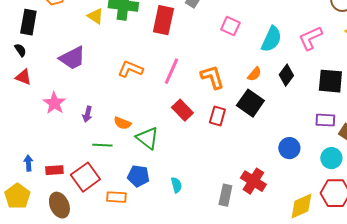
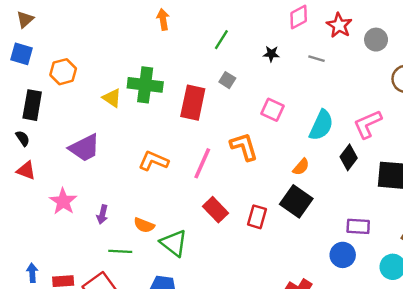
black diamond: (286, 75) -> (349, 157), moved
orange L-shape: (212, 77) -> (244, 147), moved
purple rectangle: (325, 120) -> (358, 226), moved

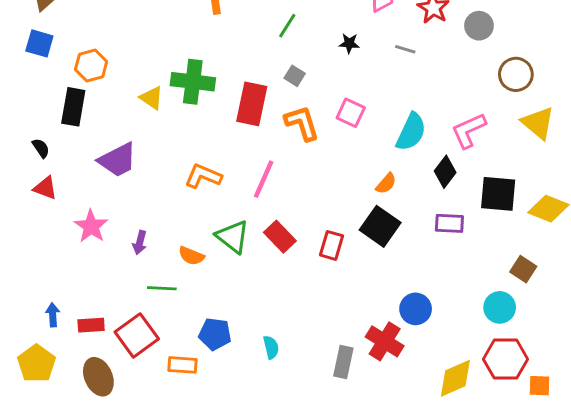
black rectangle: (32, 105) -> (73, 107), moved
orange L-shape: (244, 147) -> (302, 123), moved
purple rectangle: (358, 226) -> (449, 223), moved
green triangle: (174, 243) -> (233, 237), moved
blue circle: (343, 255) -> (416, 309), moved

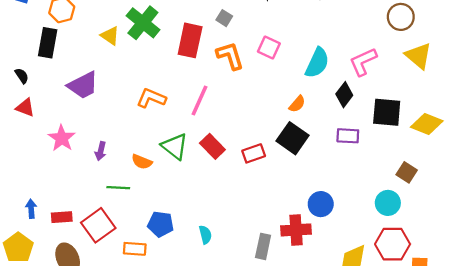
green cross: (193, 82) -> (143, 23), turned 32
red rectangle: (331, 245) -> (254, 153), turned 55
red cross: (385, 341) -> (296, 230), turned -36

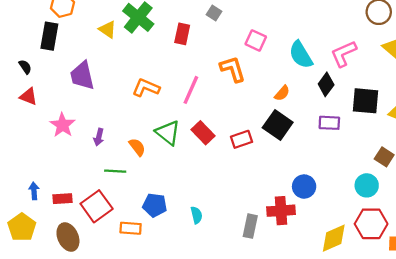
red rectangle: (190, 40) -> (182, 34), size x0.7
orange L-shape: (230, 56) -> (233, 69), moved
cyan semicircle: (317, 63) -> (301, 55), turned 124
purple trapezoid: (83, 85) -> (82, 76), turned 104
orange semicircle: (142, 162) -> (137, 147), turned -150

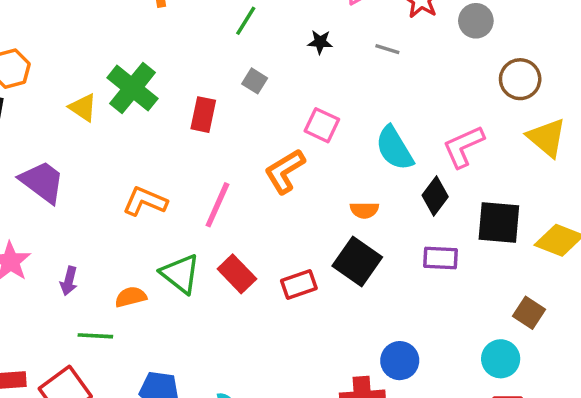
orange L-shape: (233, 69) -> (285, 171), turned -104
purple trapezoid: (82, 76) -> (42, 182), turned 140
orange semicircle: (282, 93) -> (364, 210), turned 49
orange semicircle: (137, 147) -> (131, 297), turned -66

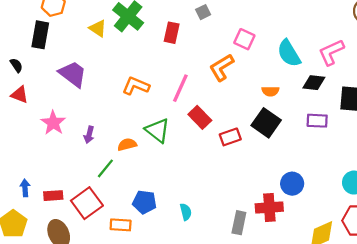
gray square: (255, 81) -> (203, 12), turned 32
black diamond: (435, 196) -> (314, 83), turned 60
red rectangle: (237, 274) -> (200, 117), moved
green line: (95, 336) -> (105, 168), turned -54

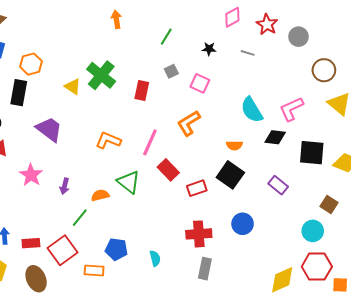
pink square: (244, 39) -> (200, 83), moved
purple rectangle: (317, 121) -> (278, 185), moved, turned 36
blue circle: (292, 184) -> (243, 224), moved
red cross: (269, 207) -> (199, 234), moved

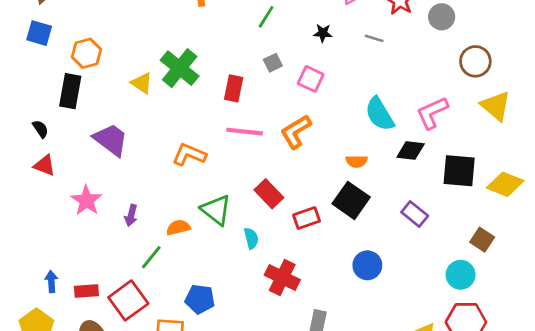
pink line: (150, 142) -> (244, 132), moved, turned 72
red cross: (199, 234) -> (282, 277), moved, turned 30
cyan semicircle: (155, 258) -> (251, 238), moved

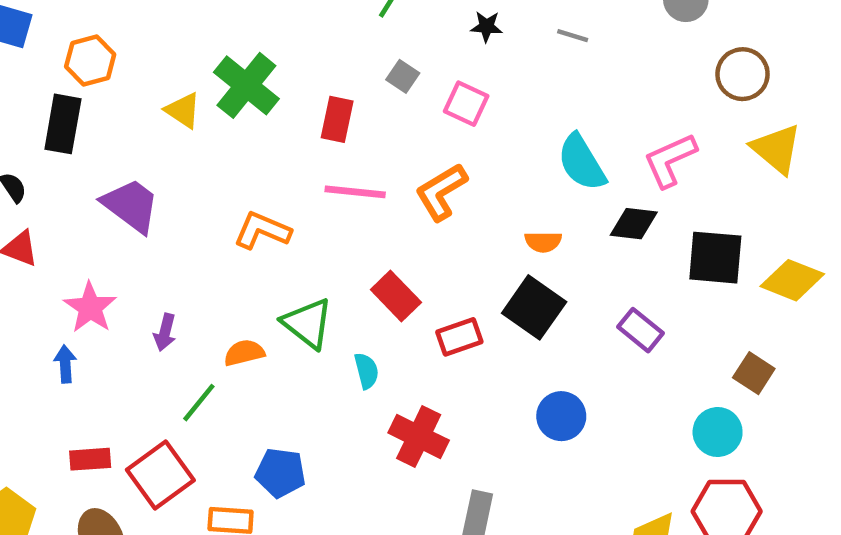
gray square: (273, 63) -> (403, 76), turned -30
blue arrow: (51, 282) -> (65, 364), moved

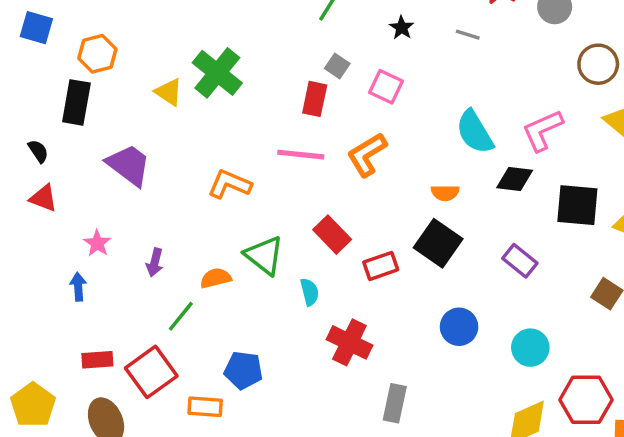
black star: (487, 27) -> (402, 28), turned 30
red rectangle: (337, 119) -> (315, 99), moved
pink star: (90, 307) -> (97, 243), size x0.7
cyan circle: (718, 432) -> (530, 348), moved

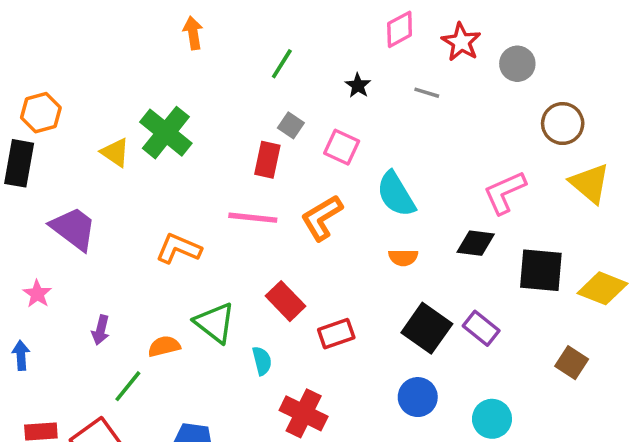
cyan semicircle: (475, 132) -> (396, 194), moved
pink star: (97, 243) -> (37, 294), moved
black square: (438, 243) -> (427, 328), moved

